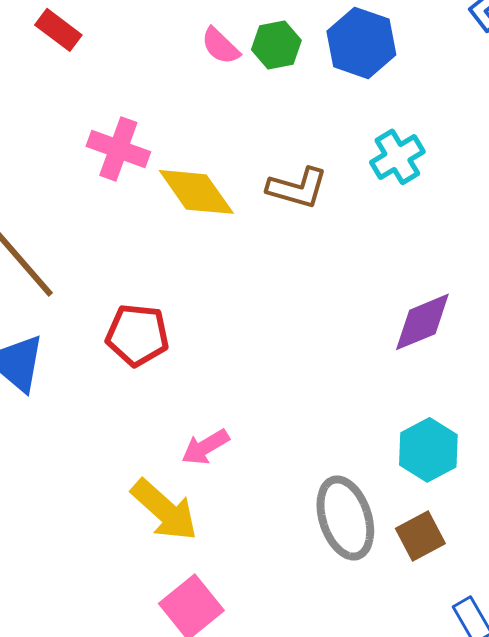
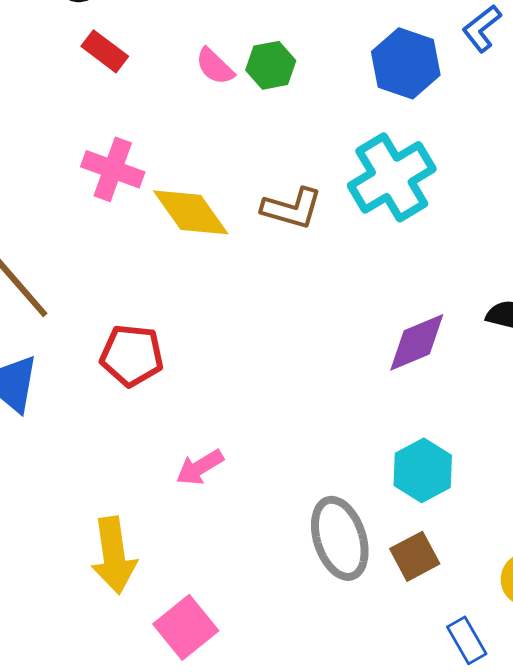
red rectangle: (58, 30) -> (105, 51), moved
blue hexagon: (361, 43) -> (406, 63), moved
cyan cross: (397, 157) -> (392, 177), size x1.6
yellow arrow: (164, 510) -> (114, 555), moved, turned 40

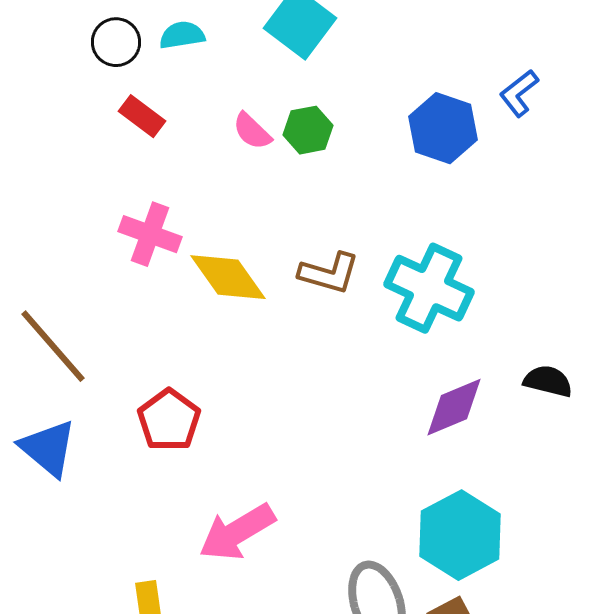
cyan cross: (392, 177) -> (429, 288), moved, turned -34
red pentagon: (132, 355) -> (169, 420), turned 30
pink arrow: (200, 467) -> (237, 532), size x1.6
cyan hexagon: (423, 470) -> (460, 535), size x1.4

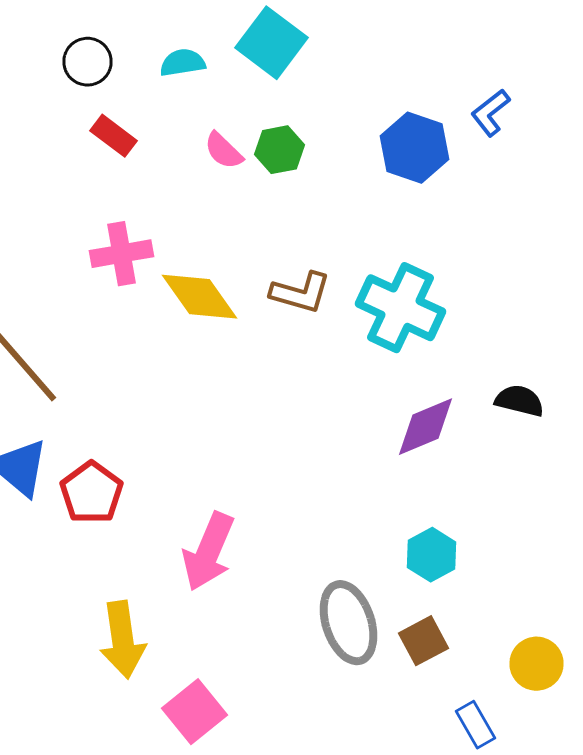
cyan semicircle: (182, 35) -> (182, 63), moved
pink cross: (150, 234) -> (122, 254), turned -30
red pentagon: (169, 420) -> (92, 493), moved
pink arrow: (237, 532) -> (208, 552), turned -36
cyan hexagon: (460, 535) -> (432, 555), size x0.6

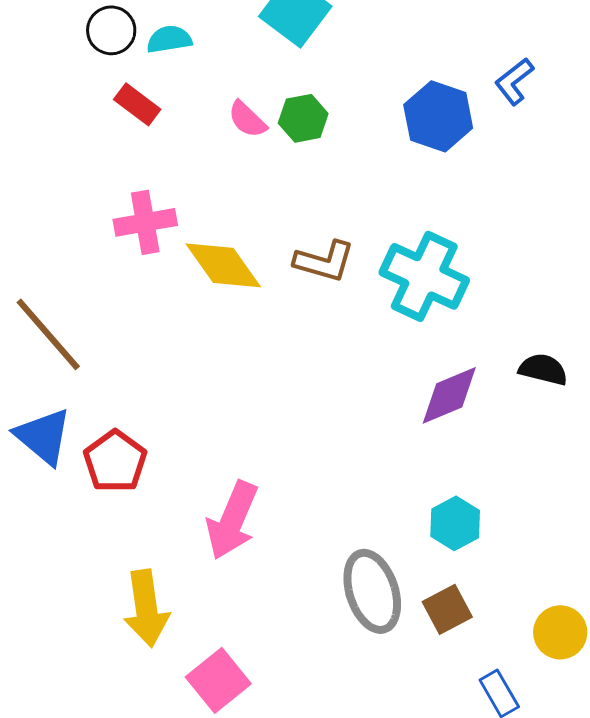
cyan semicircle: (182, 63) -> (169, 39), moved

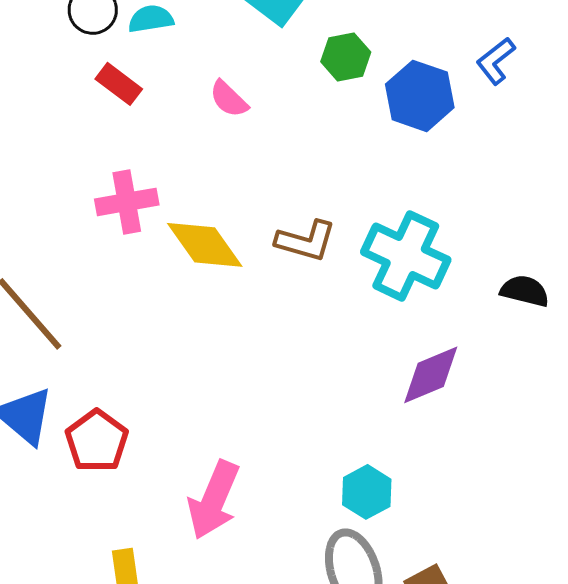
green hexagon: (303, 118) -> (346, 57), moved
black semicircle: (543, 369) -> (525, 291), moved
cyan hexagon: (455, 523) -> (367, 492), moved

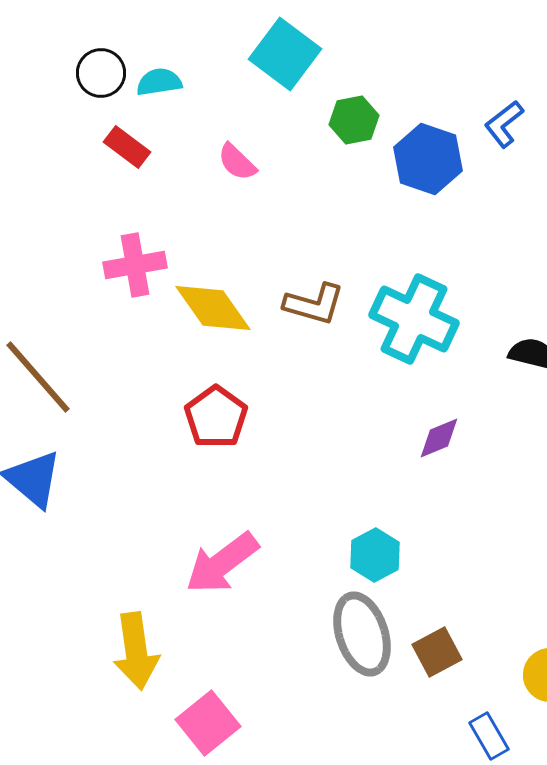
purple diamond: (431, 375) -> (439, 438), size x0.7
red pentagon: (97, 441) -> (216, 417), moved
pink arrow: (214, 500) -> (222, 563), turned 30

